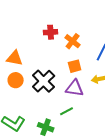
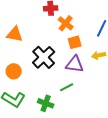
orange cross: (73, 41) -> (66, 23), moved
orange circle: (16, 80) -> (14, 71), moved

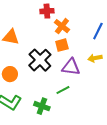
orange square: (75, 42) -> (62, 45), moved

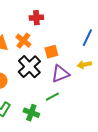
orange cross: (62, 26) -> (23, 41), moved
purple triangle: (71, 67) -> (60, 74), turned -30

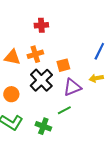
red cross: (36, 18) -> (41, 25), moved
orange cross: (23, 41) -> (35, 54), turned 35

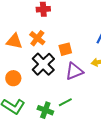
orange cross: (35, 54) -> (37, 38), turned -35
green line: (64, 110) -> (65, 102), moved

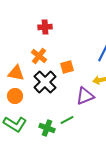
orange triangle: (14, 41) -> (16, 73), moved
purple triangle: (74, 71) -> (85, 96), moved

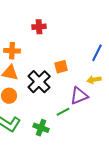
orange cross: (39, 56) -> (12, 51), moved, turned -35
green line: (67, 120) -> (63, 112), moved

